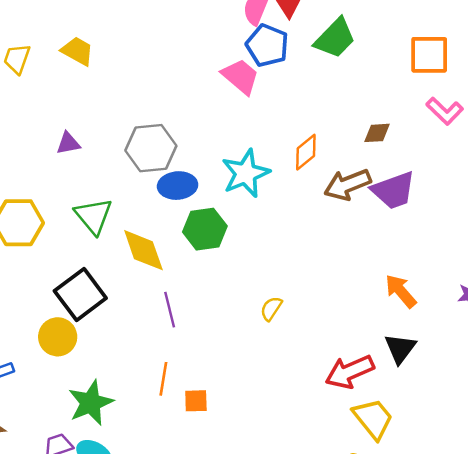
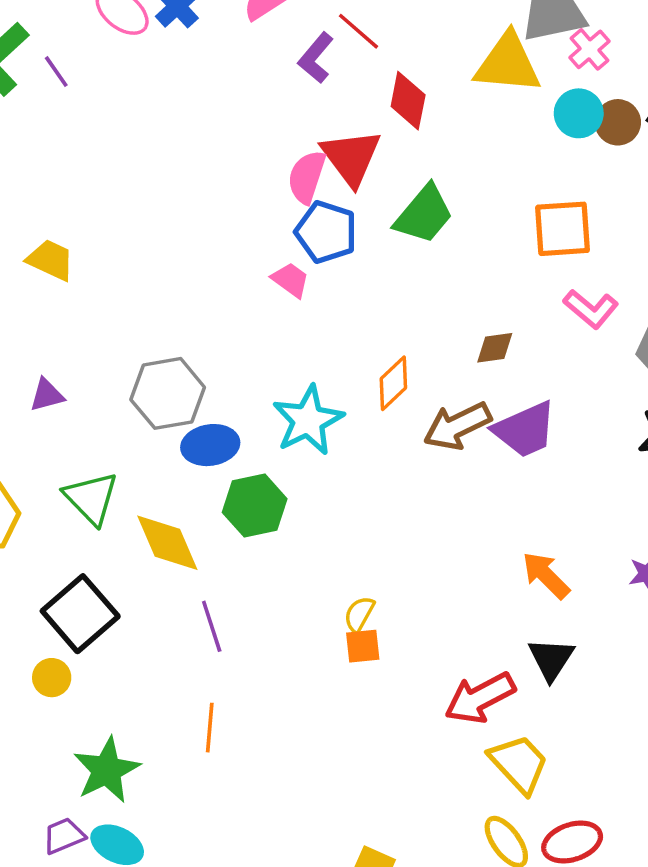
pink trapezoid: (241, 76) -> (291, 280), size x0.7
yellow circle: (58, 337) -> (52, 678), size x0.7
orange square: (196, 401) -> (363, 646), moved

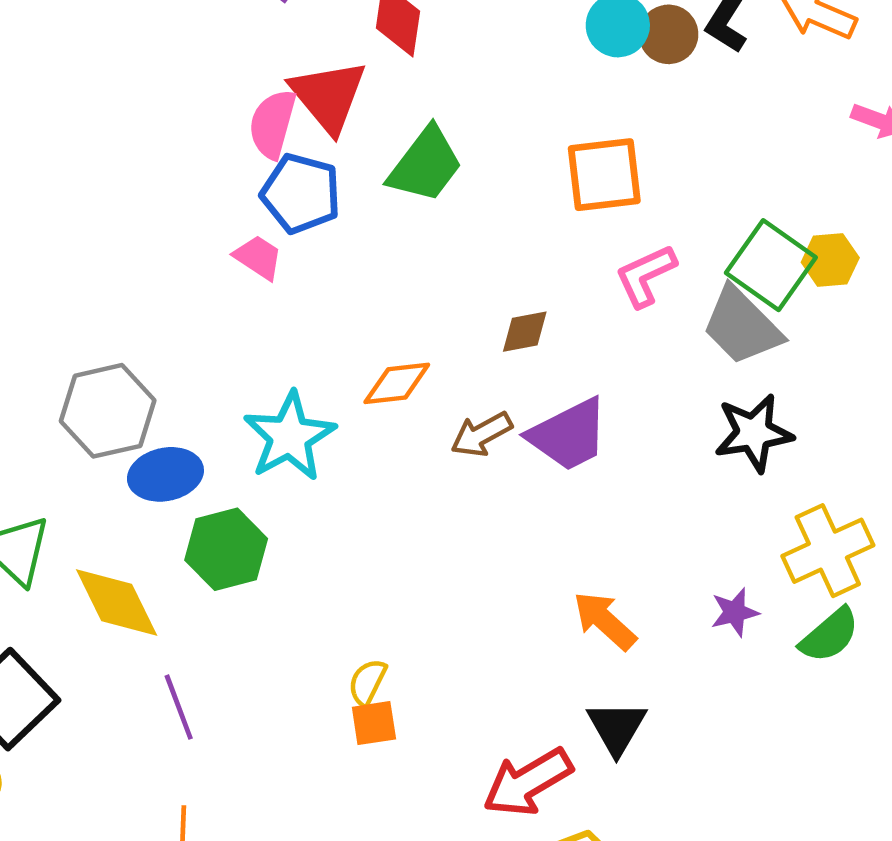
pink L-shape: (591, 309) -> (646, 276), turned 118
orange diamond: (393, 383) -> (397, 383), turned 40
brown arrow: (457, 426) -> (482, 434), size x0.7

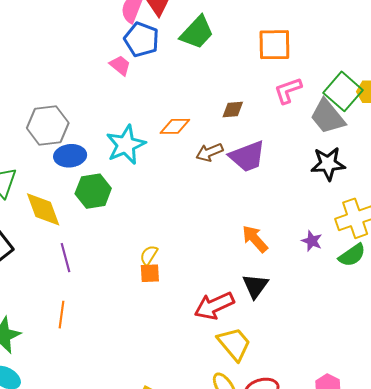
purple star: (735, 612) -> (312, 241), turned 30

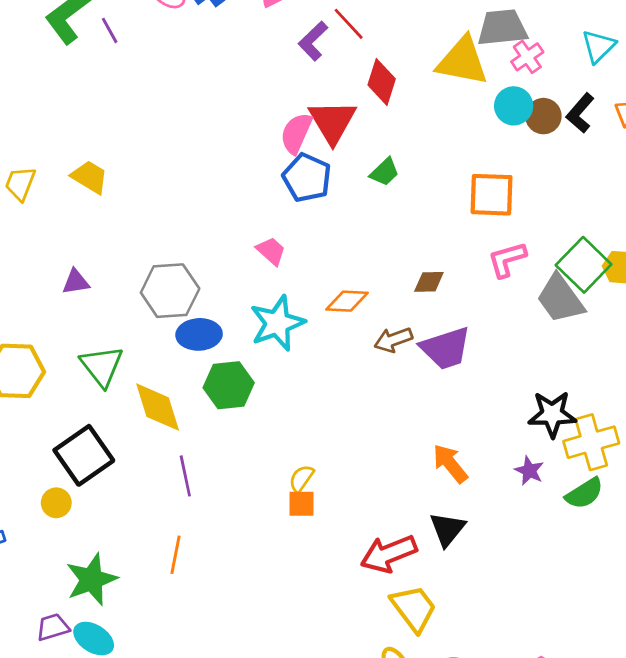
green trapezoid: (197, 32) -> (385, 172), size x0.6
pink trapezoid: (120, 65) -> (271, 251), moved
black star: (328, 164) -> (552, 414), moved

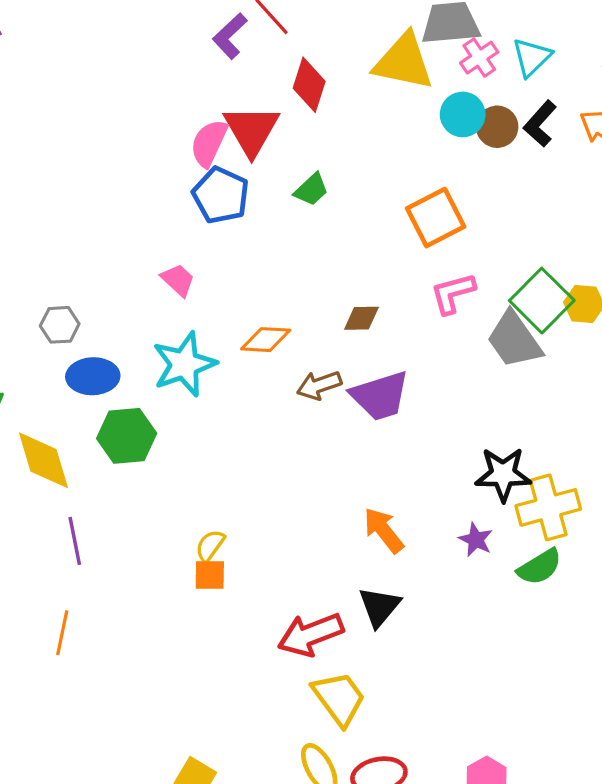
cyan triangle: (599, 46) -> (532, 57), moved
orange square: (492, 195) -> (436, 218), turned -30
gray hexagon: (170, 291) -> (60, 325), size x0.6

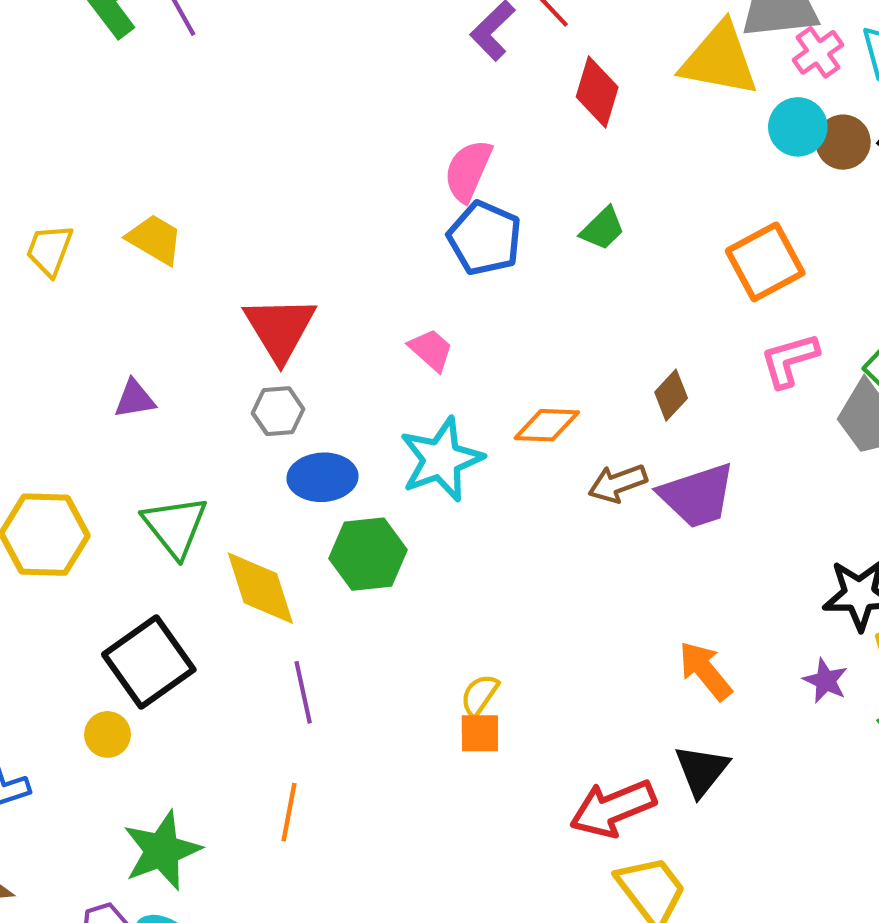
red triangle: (251, 130) -> (280, 328), moved
brown diamond: (361, 318) -> (671, 395), turned -45

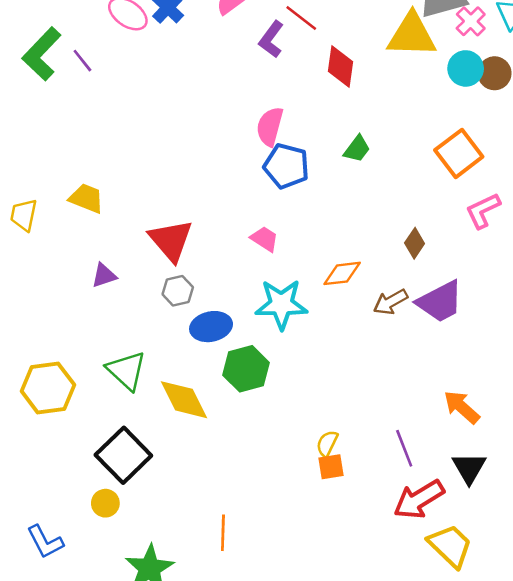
purple triangle: (135, 399) -> (104, 275), moved
cyan star: (441, 459) -> (281, 304), turned 30
purple line: (303, 692) -> (404, 448), moved

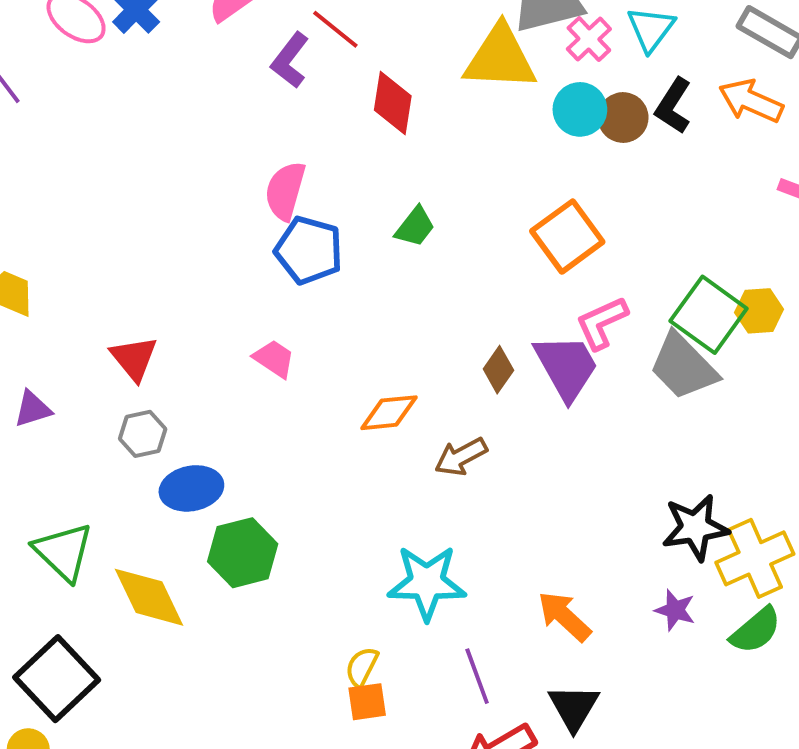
red triangle: (171, 240) -> (134, 358), size x0.7
purple trapezoid: (440, 302) -> (566, 367), moved, turned -93
cyan star: (281, 304) -> (427, 583), moved

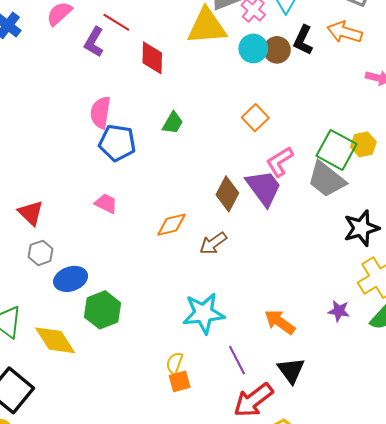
orange square: (567, 236) -> (255, 118), size x0.7
brown diamond: (498, 370) -> (227, 194), size x1.4
black star: (695, 528) -> (361, 228), moved

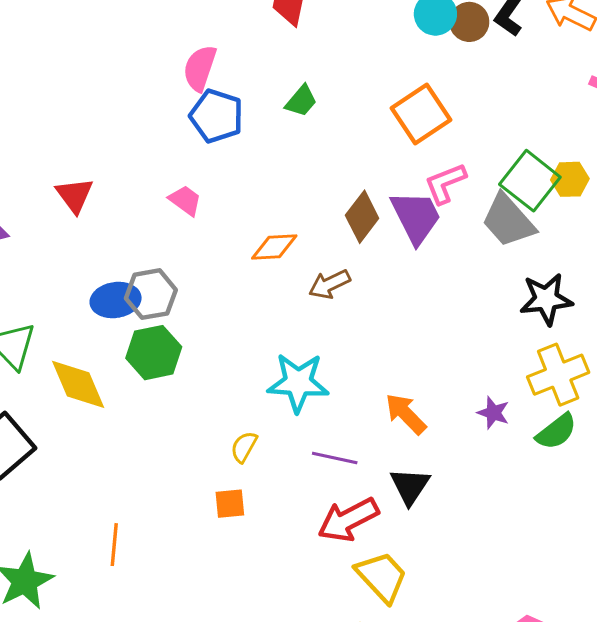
orange square: (255, 118) -> (421, 114), size x1.5
gray hexagon: (41, 253) -> (151, 294), moved, size x1.4
purple line: (237, 360) -> (335, 458), turned -60
orange square: (180, 381) -> (230, 504), moved

